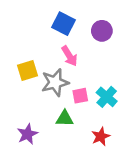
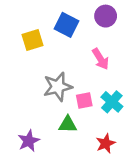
purple circle: (102, 31) -> (106, 16), moved
pink arrow: (69, 56) -> (101, 59), moved
yellow square: (27, 70) -> (32, 40), moved

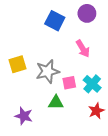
yellow square: (32, 40) -> (18, 64), moved
purple star: (29, 141) -> (24, 116), turned -30
red star: (106, 143) -> (96, 111), moved

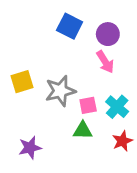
purple circle: (87, 13) -> (108, 34), moved
green triangle: (56, 102) -> (83, 130), moved
purple star: (24, 116) -> (30, 148), turned -30

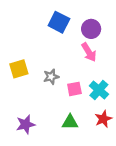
gray star: (60, 91) -> (51, 77), size x0.6
green triangle: (83, 130) -> (70, 122), moved

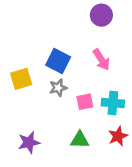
blue square: (59, 22) -> (58, 61), moved
purple circle: (91, 29) -> (101, 15), moved
cyan cross: (99, 90) -> (113, 103), turned -36

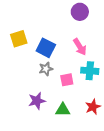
yellow square: (21, 79) -> (19, 39), moved
cyan cross: (113, 103) -> (90, 71), moved
purple star: (29, 142) -> (37, 101), moved

